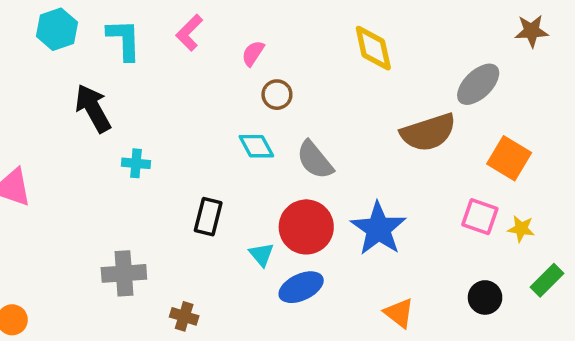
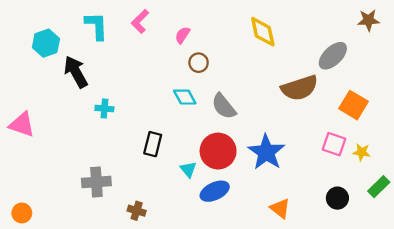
cyan hexagon: (57, 29) -> (46, 43), moved

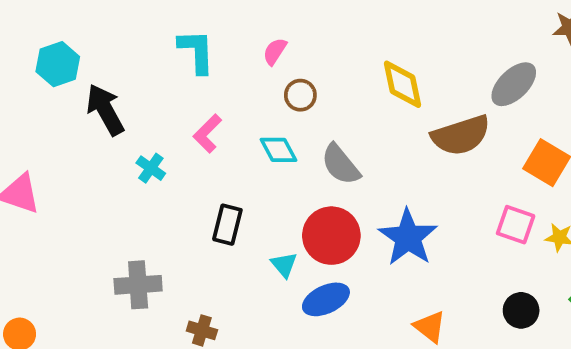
pink L-shape: (140, 21) -> (207, 133), moved
cyan L-shape: (96, 26) -> (196, 51), moved
yellow diamond: (263, 32) -> (403, 84), moved
cyan cross: (104, 109) -> (151, 168), turned 30

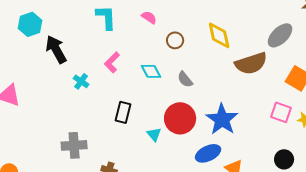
pink semicircle: (275, 51) -> (149, 17), turned 91
brown circle: (300, 95) -> (175, 40), moved
gray semicircle: (341, 164) -> (185, 79), size x0.7
blue ellipse: (326, 299) -> (208, 153), moved

